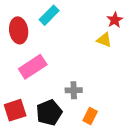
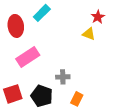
black pentagon: (49, 113) -> (42, 96), turned -30

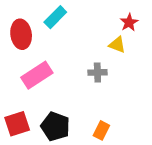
gray cross: (63, 77) -> (97, 72), moved

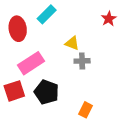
yellow triangle: (117, 45) -> (72, 43), moved
red square: (17, 124) -> (14, 91), moved
black pentagon: (55, 126) -> (47, 92), moved

